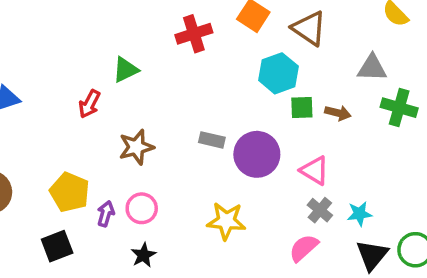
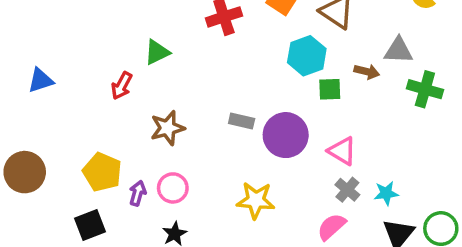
brown arrow: (338, 113) -> (367, 72), moved

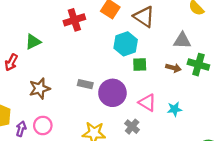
brown arrow: (367, 72) -> (173, 68), moved
gray cross: (347, 190) -> (132, 127), moved
cyan star: (386, 193) -> (175, 109), moved

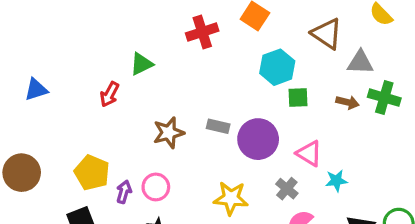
brown triangle: (144, 17) -> (327, 34), moved
brown star: (40, 88) -> (169, 133), moved
cyan star: (175, 109) -> (336, 181), moved

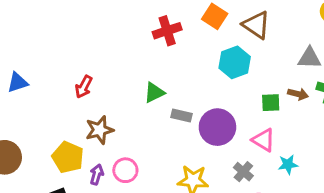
brown triangle: (327, 34) -> (256, 25), moved
green triangle: (141, 64) -> (154, 93), moved
green square: (298, 98) -> (271, 103), moved
brown star: (169, 133) -> (100, 130), moved

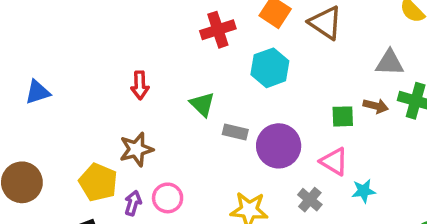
cyan hexagon: (235, 62) -> (270, 68), moved
red arrow: (84, 87) -> (140, 85), moved, turned -30
green triangle: (154, 93) -> (202, 104), turned -50

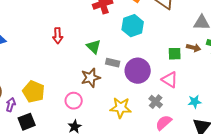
brown star: (136, 149) -> (91, 78), moved
cyan star: (364, 191) -> (195, 102), moved
purple arrow: (133, 203) -> (11, 105), moved

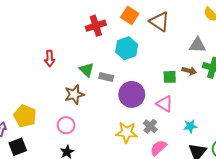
gray rectangle: (113, 63) -> (106, 77), moved
brown star: (91, 78) -> (74, 94), moved
yellow star: (121, 108) -> (127, 132), moved

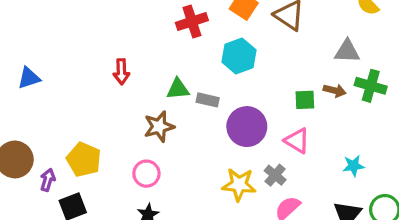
green triangle: (87, 70) -> (178, 89), turned -49
cyan star: (190, 126) -> (353, 166), moved

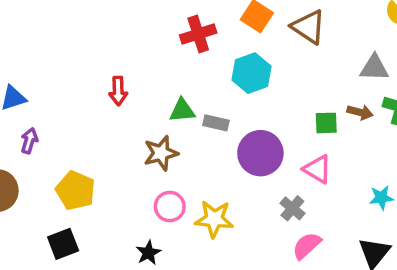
pink circle: (146, 174) -> (170, 207), moved
purple arrow: (48, 180) -> (29, 141), moved
yellow star: (239, 185) -> (214, 219), moved

